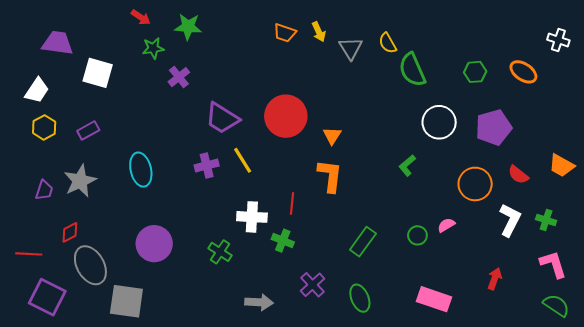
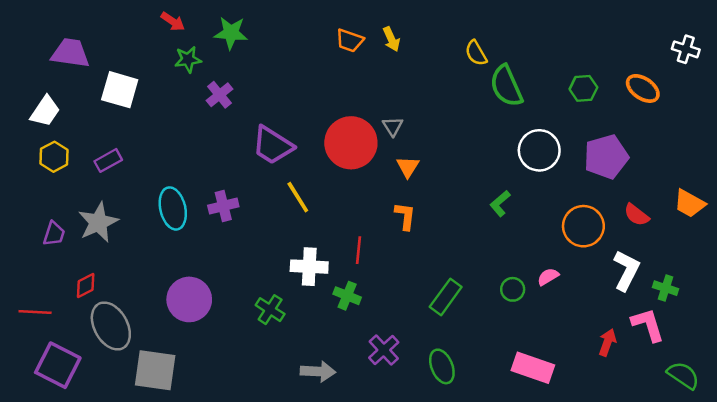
gray triangle: (351, 48) -> (393, 126), moved, size x0.7
purple cross: (207, 165) -> (223, 206), moved
orange L-shape: (330, 176) -> (405, 216), size x0.7
green cross: (546, 220) -> (666, 288), moved
pink L-shape: (553, 264) -> (648, 325), moved

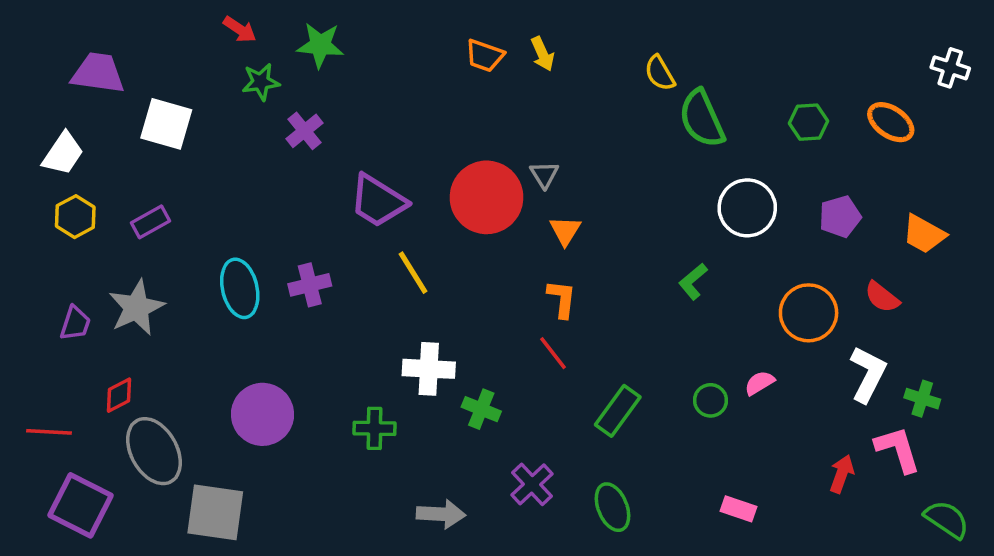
purple pentagon: (606, 157) -> (840, 217), size x0.7
orange trapezoid: (690, 203) -> (924, 234), moved
red line: (358, 250) -> (553, 353), moved, turned -44
green cross: (270, 310) -> (374, 428), turned -32
pink rectangle: (533, 368) -> (738, 509), size x0.6

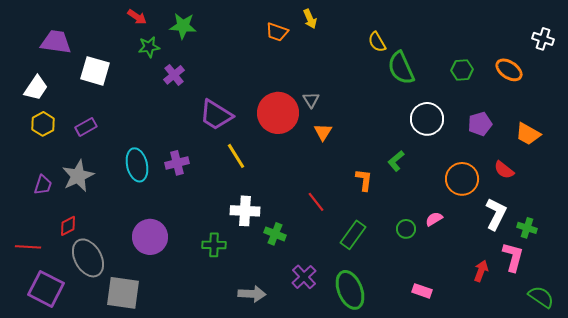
yellow arrow: (542, 54) -> (310, 19), moved
orange L-shape: (562, 299) -> (364, 180), moved
pink L-shape: (898, 449) -> (513, 257), turned 32
green ellipse: (612, 507) -> (350, 290), size x1.4

